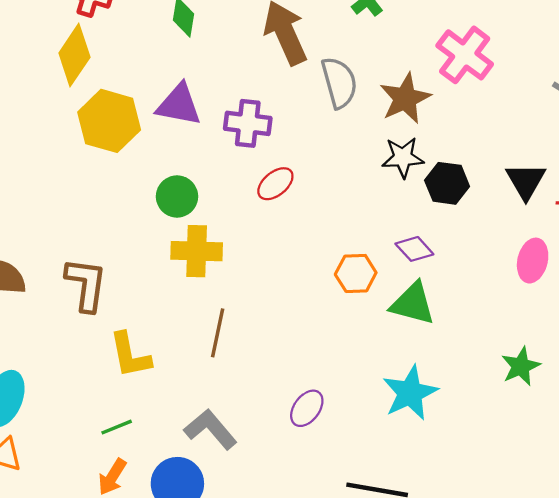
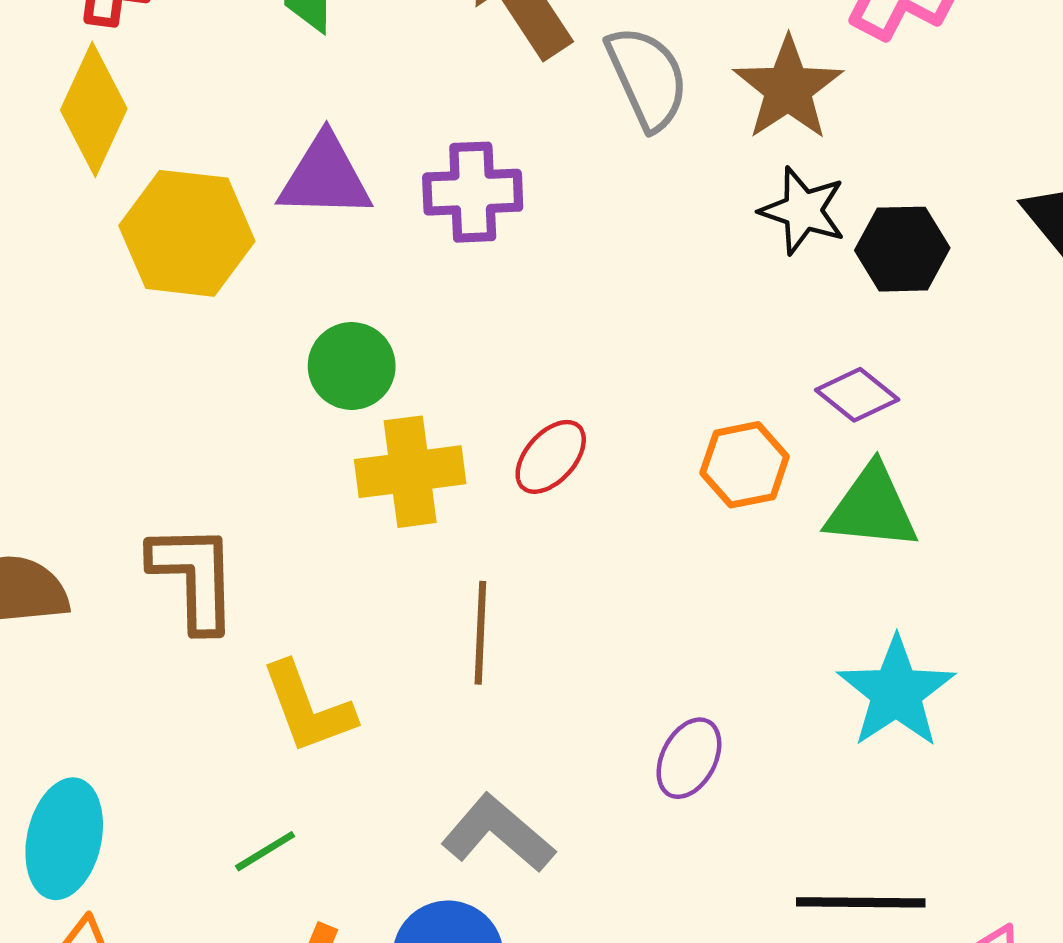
black star: (403, 157) -> (803, 211), turned 30
red ellipse: (275, 184) -> (551, 457), moved
green line: (117, 427) -> (265, 851), moved

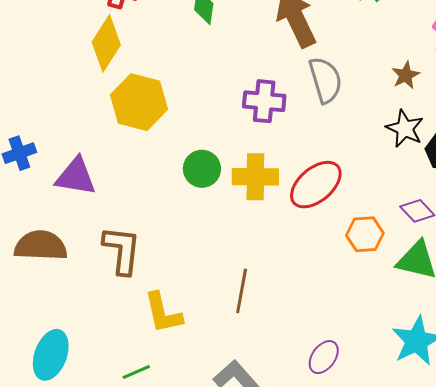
gray semicircle: (647, 78) -> (325, 80), moved
brown star: (788, 88) -> (406, 75), size x0.6
purple triangle: (325, 177) -> (76, 177), moved
red ellipse: (551, 457) -> (316, 185), moved, size x1.6
yellow cross: (410, 472) -> (255, 177), moved

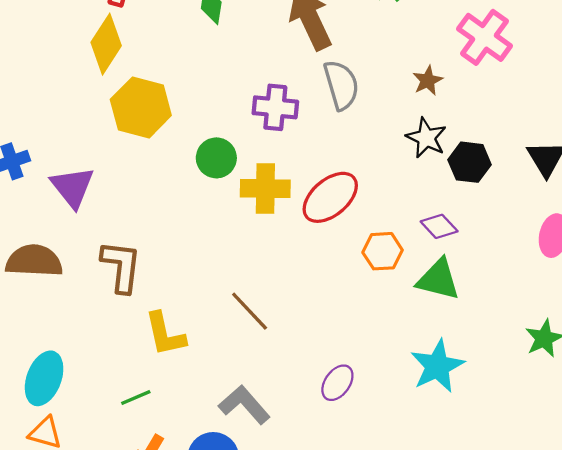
green circle: (202, 169) -> (216, 158), moved
purple triangle: (76, 177) -> (72, 187), turned 42
brown line: (242, 291) -> (250, 311), turned -54

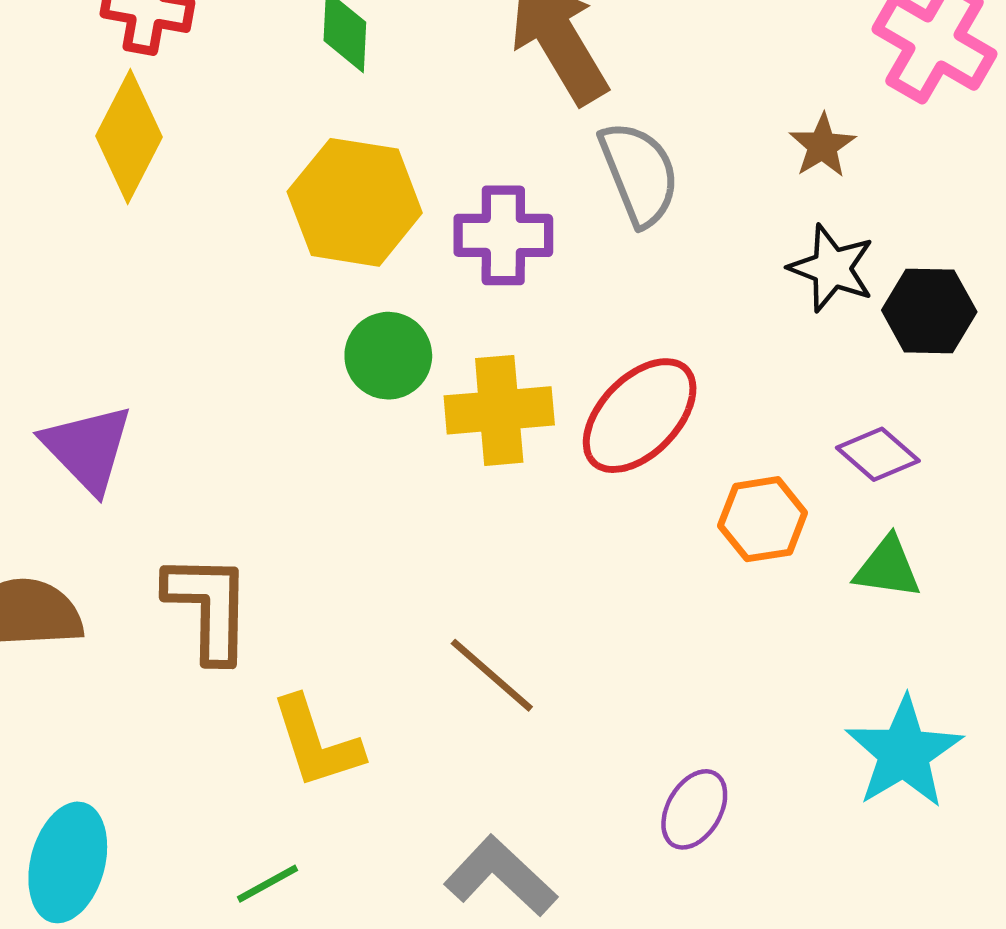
yellow hexagon: (141, 107) -> (355, 202), moved
green triangle: (438, 279) -> (888, 568), size x0.7

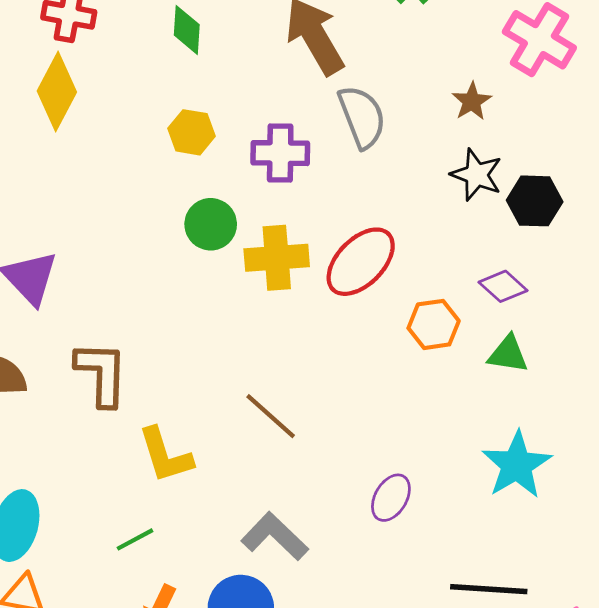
yellow hexagon: (355, 202) -> (192, 132), size x0.6

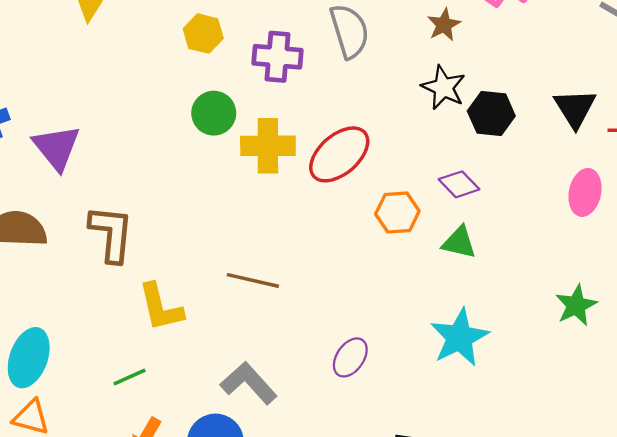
brown line: (271, 416) -> (253, 280), turned -33

